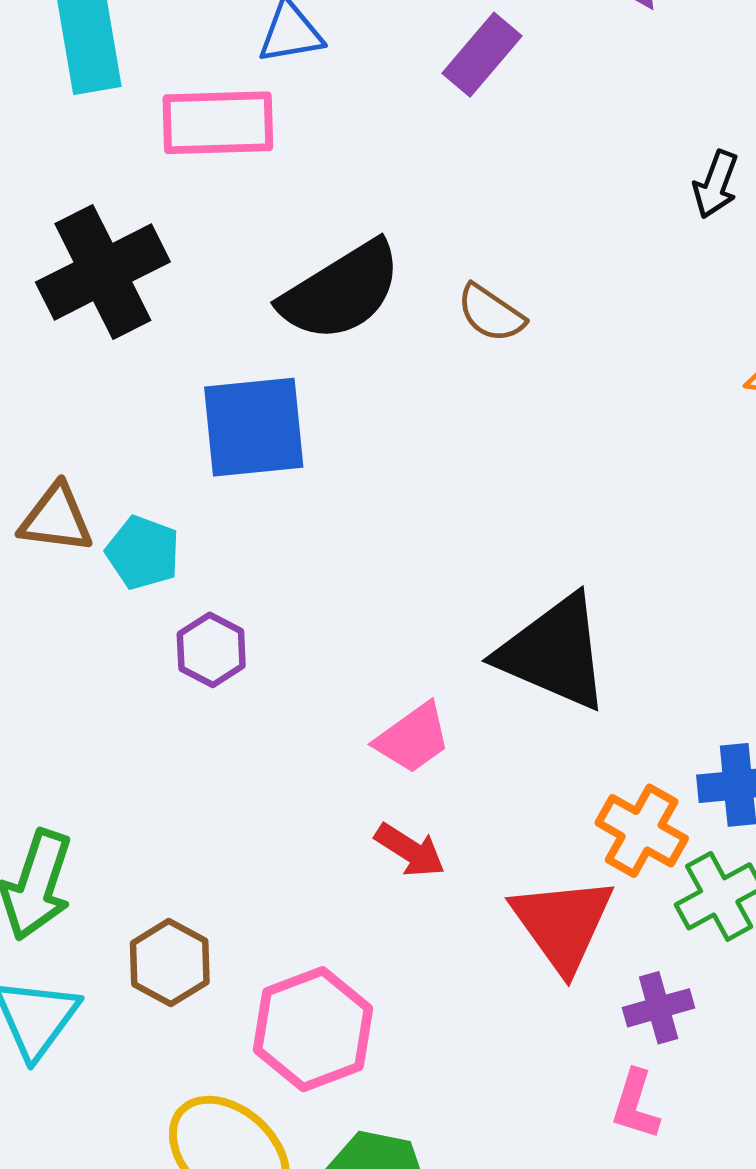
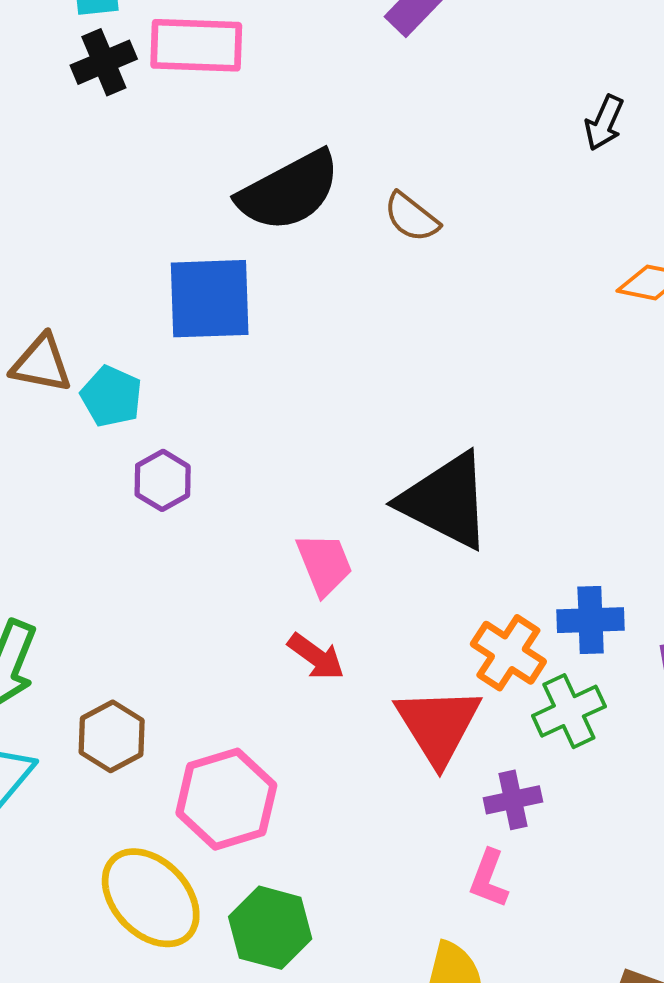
black cross: (103, 272) -> (104, 62), moved, size x0.6
pink trapezoid: (413, 738) -> (324, 564), turned -80

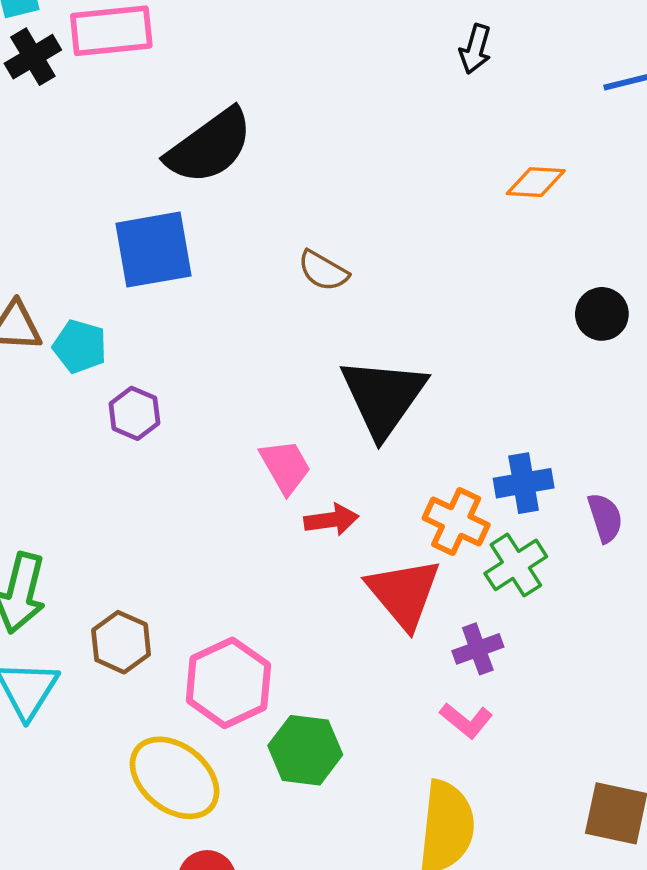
brown semicircle: (412, 217) -> (323, 271), moved
black triangle: (446, 501) -> (383, 397), turned 46
red arrow: (316, 657) -> (331, 520), moved, turned -36
pink L-shape: (489, 879) -> (466, 720), turned -64
green hexagon: (270, 928) -> (305, 750), moved

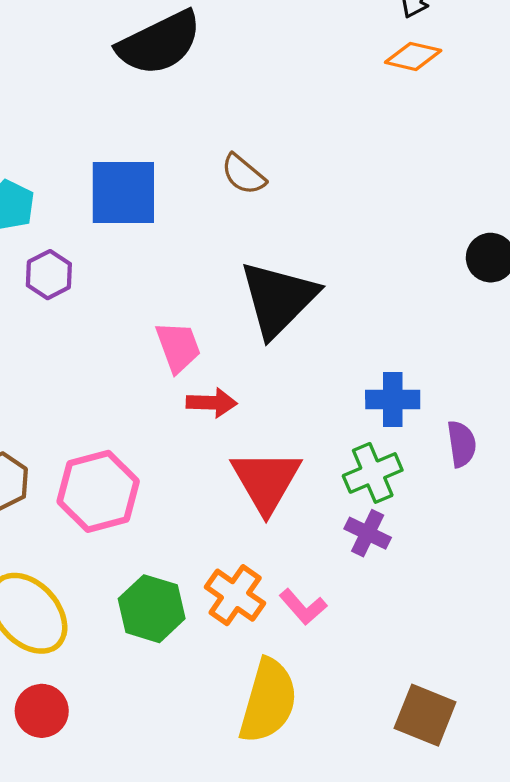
orange diamond: (536, 182) -> (413, 56), moved
blue square: (153, 250) -> (123, 192), moved
orange cross: (456, 522) -> (235, 595), moved
purple cross: (478, 649) -> (368, 533), moved, turned 36
pink hexagon: (228, 683) -> (98, 491), moved

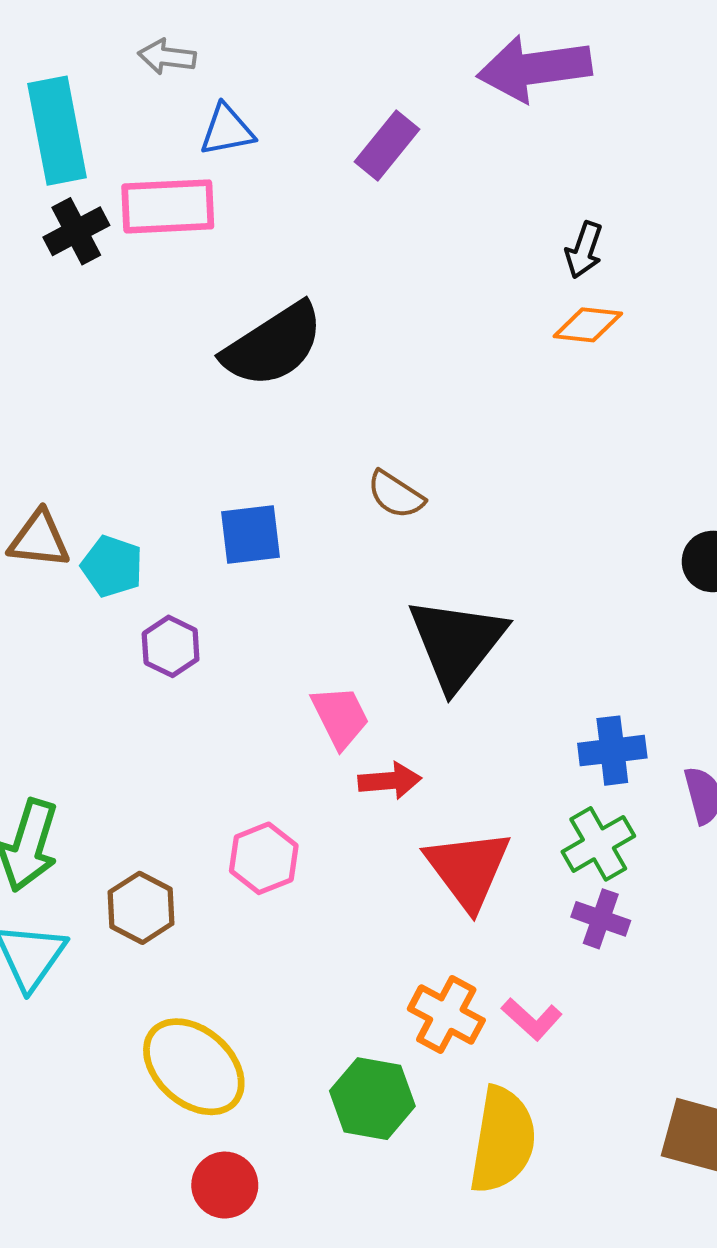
blue square: (123, 192) -> (250, 534), size x0.7
pink hexagon: (98, 491) -> (264, 858), moved, size x0.7
green hexagon: (152, 609) -> (372, 1099), moved

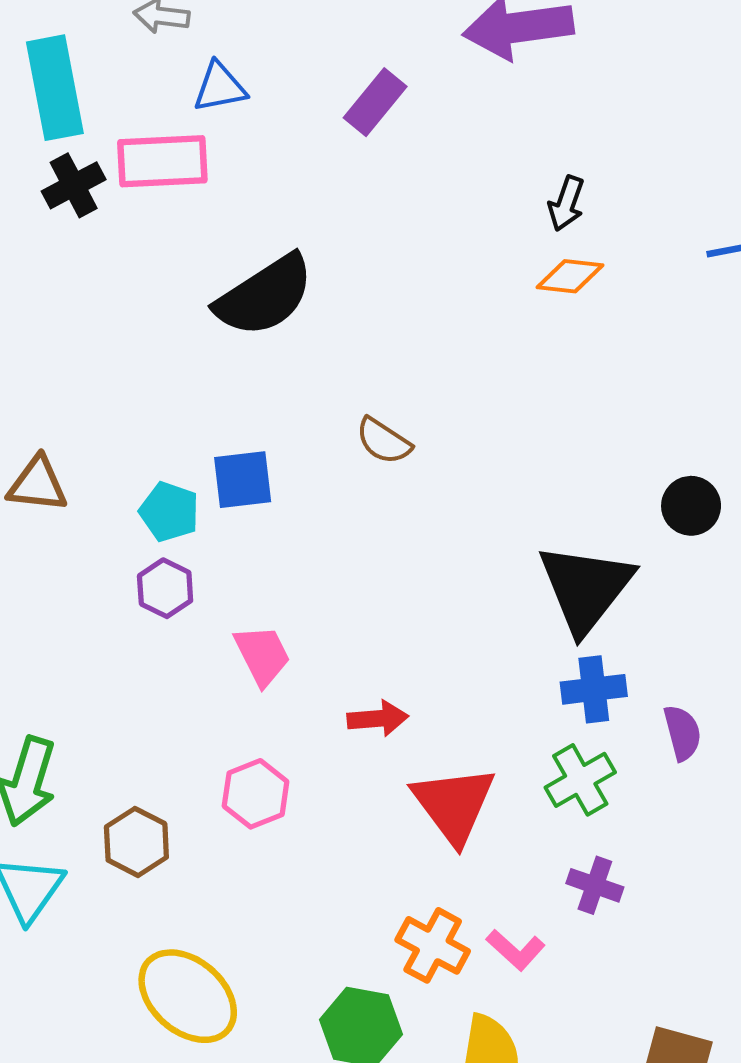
cyan pentagon: (112, 566) -> (169, 512), moved
black triangle: (457, 643) -> (586, 588), moved
pink trapezoid: (340, 717) -> (262, 655), moved
purple cross: (601, 919) -> (595, 885), moved

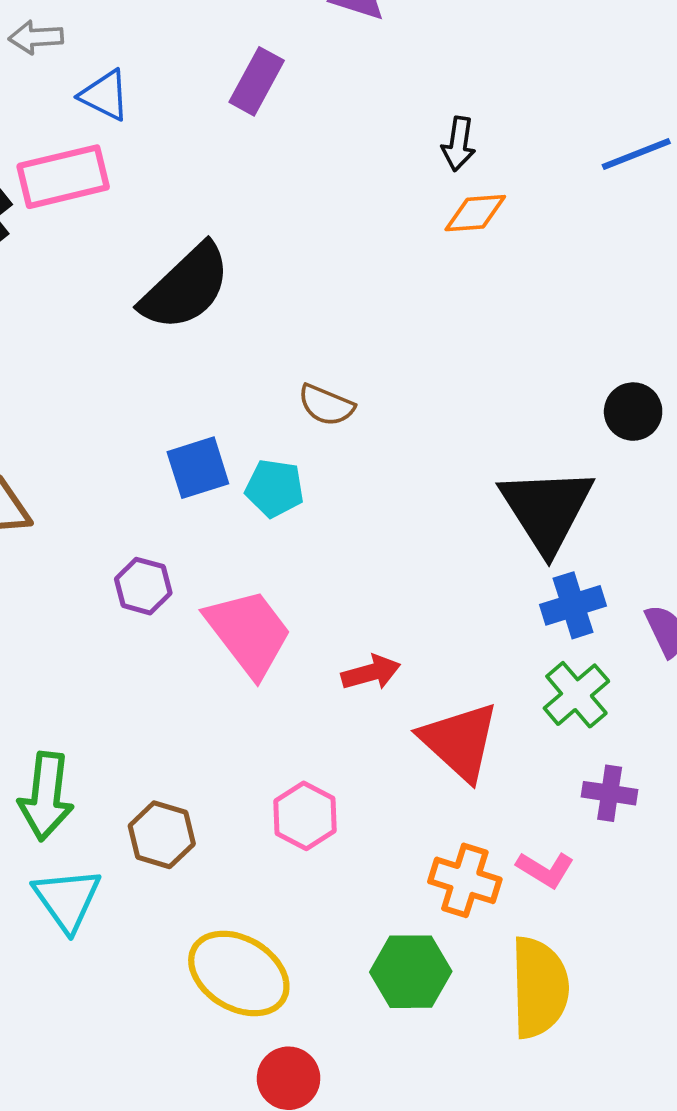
blue triangle: (220, 87) -> (105, 95), turned 48
cyan pentagon: (169, 512) -> (275, 488), moved
pink trapezoid: (262, 655) -> (249, 633), size x1.5
pink hexagon: (256, 794) -> (305, 816), moved

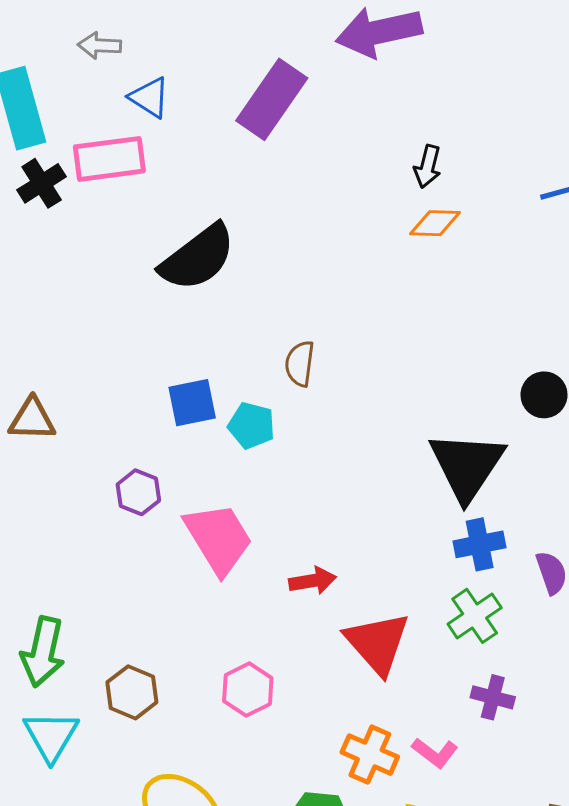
purple rectangle: (257, 81) -> (272, 99), size x1.5
brown semicircle: (326, 405) -> (300, 364), turned 69

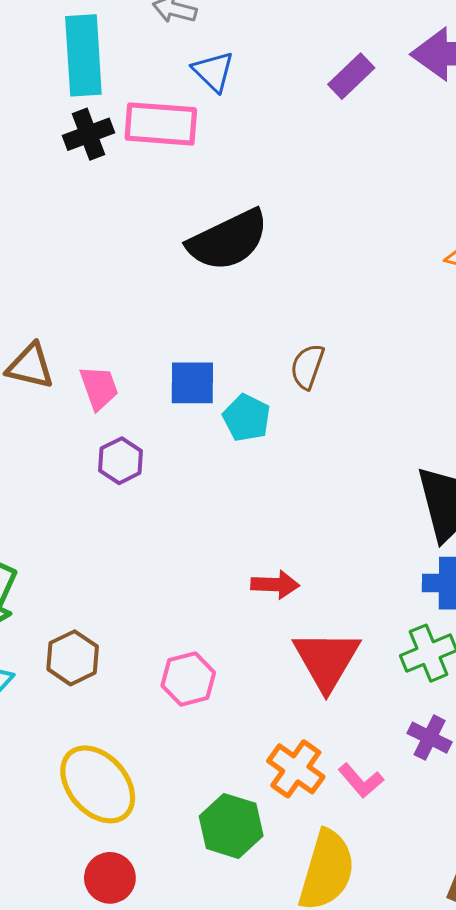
purple rectangle: (272, 99) -> (351, 76), moved, size x0.6
pink trapezoid: (218, 538) -> (99, 388), moved, size x0.6

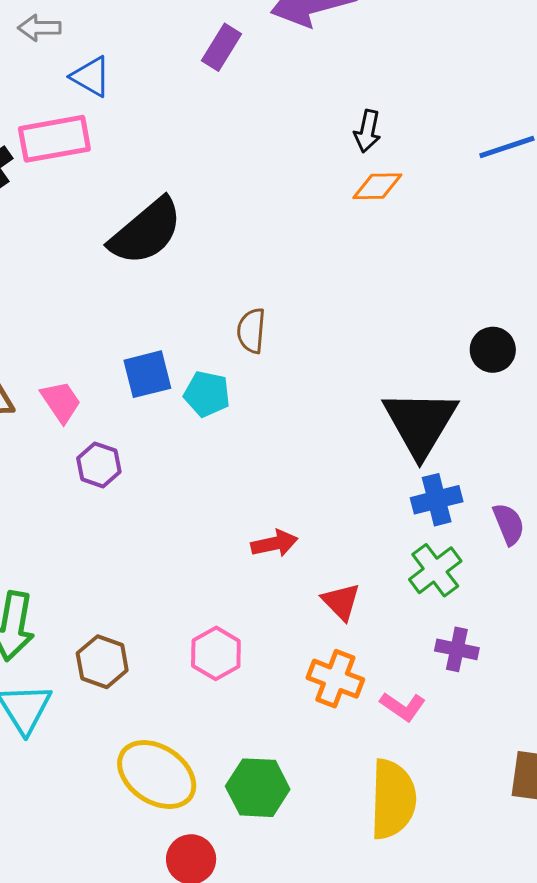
red triangle: (326, 660) -> (341, 602), size x0.6
orange cross: (296, 769) -> (335, 679), moved
green hexagon: (231, 826) -> (258, 788), moved

